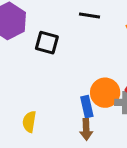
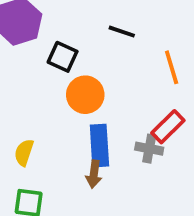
orange circle: (105, 93) -> (85, 95), moved
blue rectangle: (87, 107) -> (99, 146), size x1.5

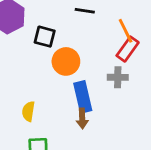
red rectangle: (168, 127) -> (128, 49), moved
gray cross: (149, 149) -> (118, 77), moved

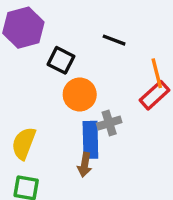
gray cross: (118, 77) -> (109, 123), moved, turned -30
yellow semicircle: (28, 111) -> (24, 143), size x1.4

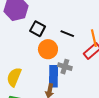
black line: (114, 40) -> (67, 34), moved
gray cross: (109, 123) -> (65, 67), turned 32

